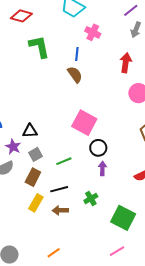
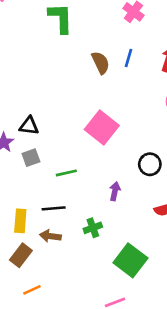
blue line: (77, 54) -> (128, 58), moved
black circle: (98, 148) -> (150, 164), moved
brown rectangle: (33, 177) -> (21, 255), moved
yellow rectangle: (36, 203) -> (20, 221), turned -36

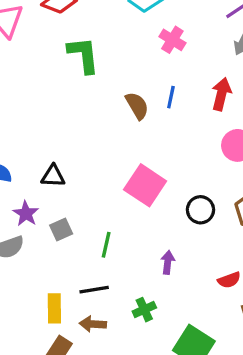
black triangle: (29, 126) -> (53, 176), moved
black circle: (150, 164) -> (200, 210), moved
green line: (66, 173) -> (106, 245), turned -60

